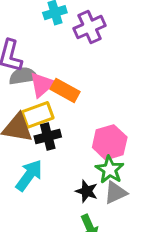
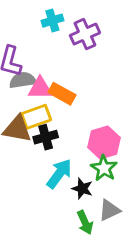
pink triangle: (42, 85) -> (40, 88), turned 40
cyan arrow: (29, 175) -> (59, 174), moved
gray triangle: (115, 193) -> (109, 210), moved

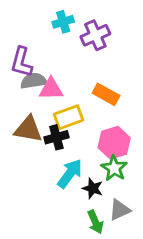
orange rectangle: (62, 94) -> (106, 94), moved
yellow rectangle: (36, 117) -> (69, 117), moved

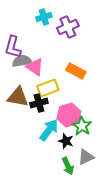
pink triangle: (51, 89) -> (35, 67), turned 36
pink hexagon: (114, 143) -> (69, 115), moved

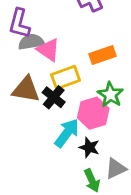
orange rectangle: (76, 71) -> (102, 55), turned -48
black cross: (39, 103) -> (54, 97), turned -36
green star: (82, 126) -> (110, 95), moved

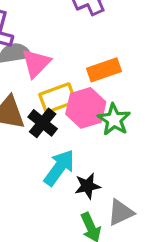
pink triangle: (48, 50) -> (36, 63), turned 40
pink hexagon: (93, 113) -> (86, 108), moved
black star: (89, 147) -> (87, 186), turned -30

